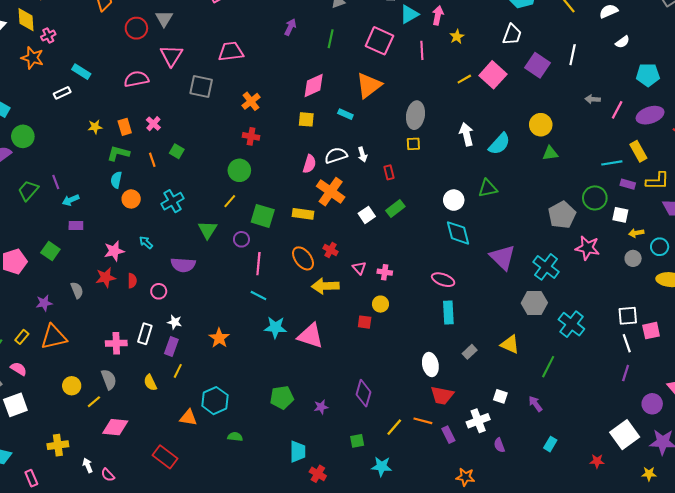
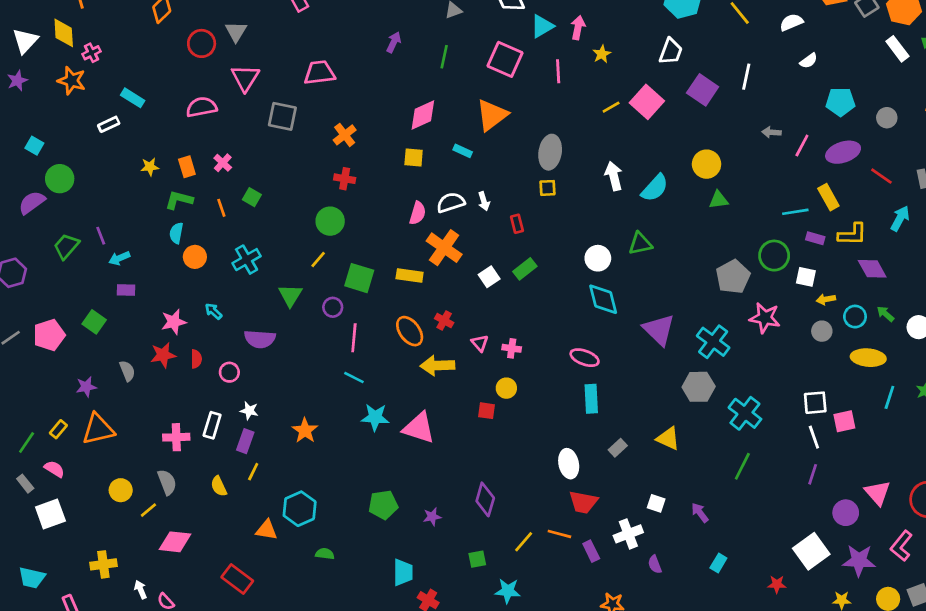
green line: (548, 367) -> (742, 466), moved

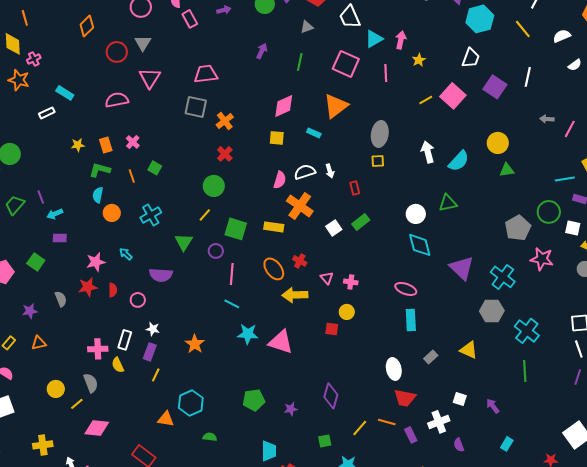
gray square: (282, 116) -> (196, 107), moved
red cross: (345, 179) -> (225, 154), turned 35
orange triangle: (98, 429) -> (39, 343), size x0.6
green line: (742, 466) -> (525, 371), turned -30
yellow semicircle: (219, 486) -> (118, 365), moved

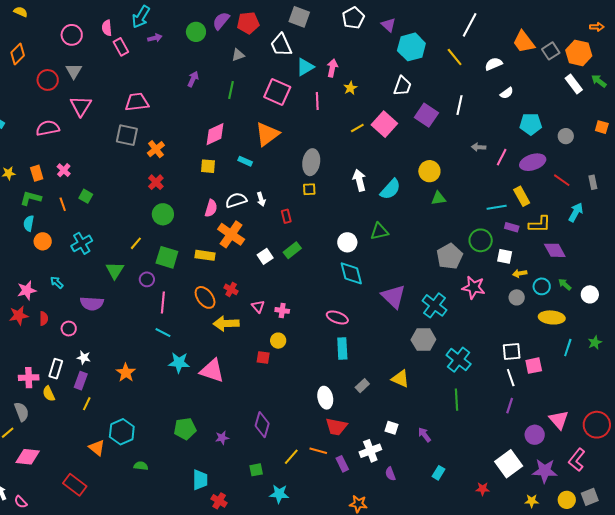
green circle: (214, 186) -> (163, 214), moved
orange triangle: (166, 419) -> (97, 448), turned 30

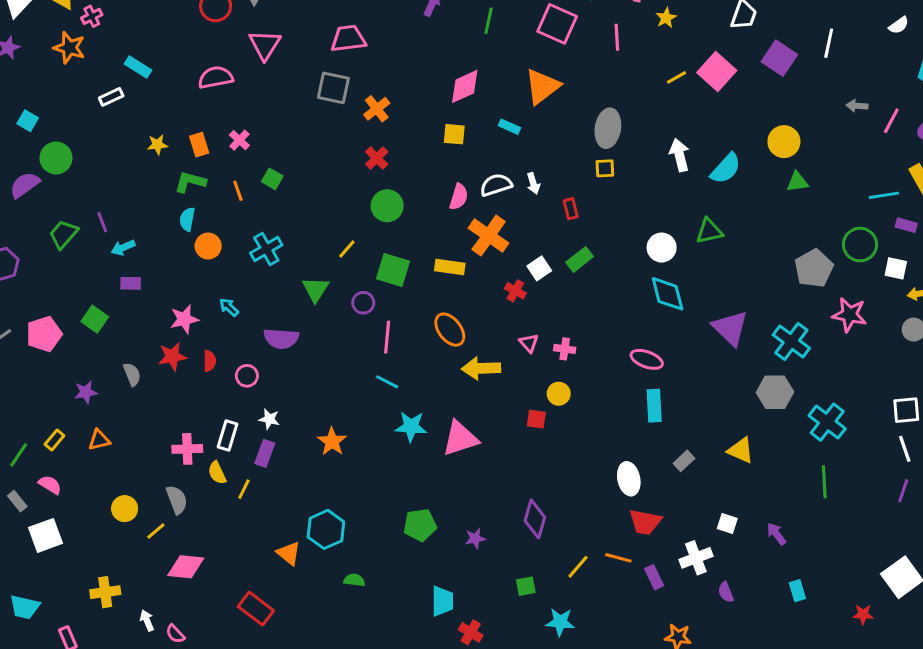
red cross: (231, 289) -> (515, 291), moved
pink triangle: (212, 371) -> (460, 438), turned -36
yellow line: (87, 404) -> (244, 489), moved
cyan rectangle: (438, 473) -> (797, 591), turned -48

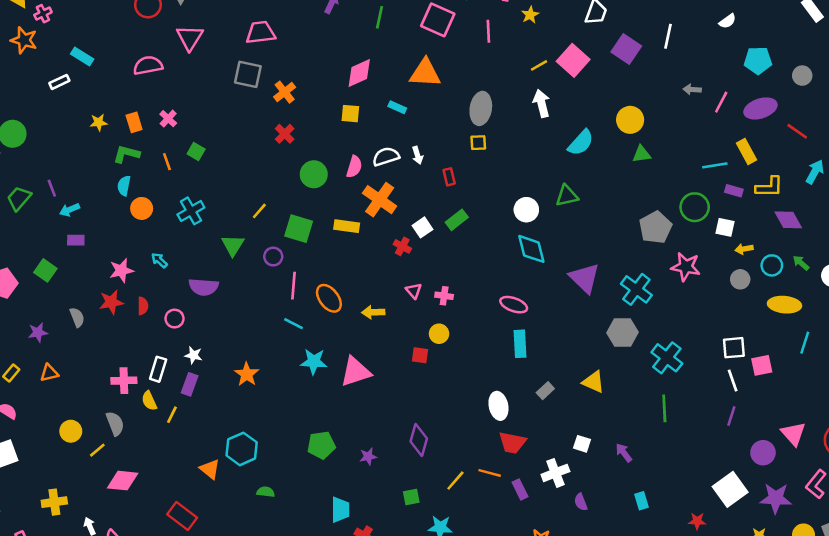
orange triangle: (542, 86) -> (425, 73), turned 40
white arrow: (679, 155) -> (542, 103), moved
green circle: (387, 206) -> (314, 174), moved
orange ellipse: (450, 330) -> (329, 298), moved
yellow arrow: (481, 368) -> (373, 312), size x0.7

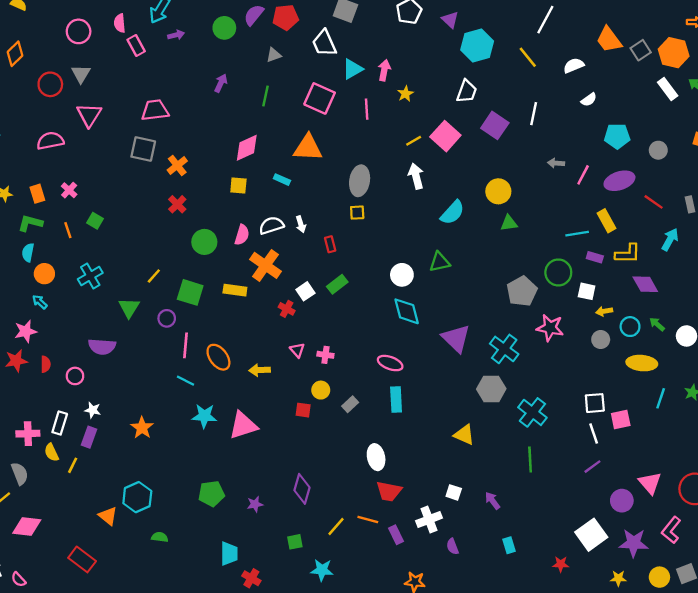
cyan arrow: (159, 260) -> (40, 302), moved
gray rectangle: (545, 391) -> (350, 404), moved
purple line: (731, 416) -> (592, 467), turned 36

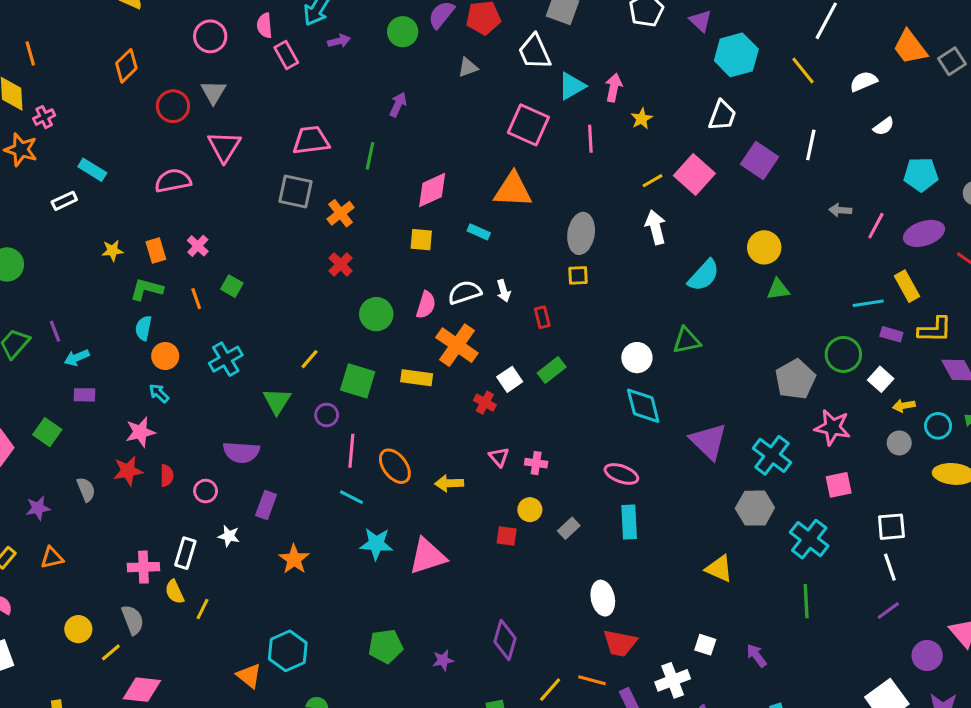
green line: (265, 96) -> (370, 156), moved
white square: (587, 291) -> (881, 379), turned 30
pink square: (621, 419) -> (839, 485), moved
purple rectangle: (89, 437) -> (266, 505), moved

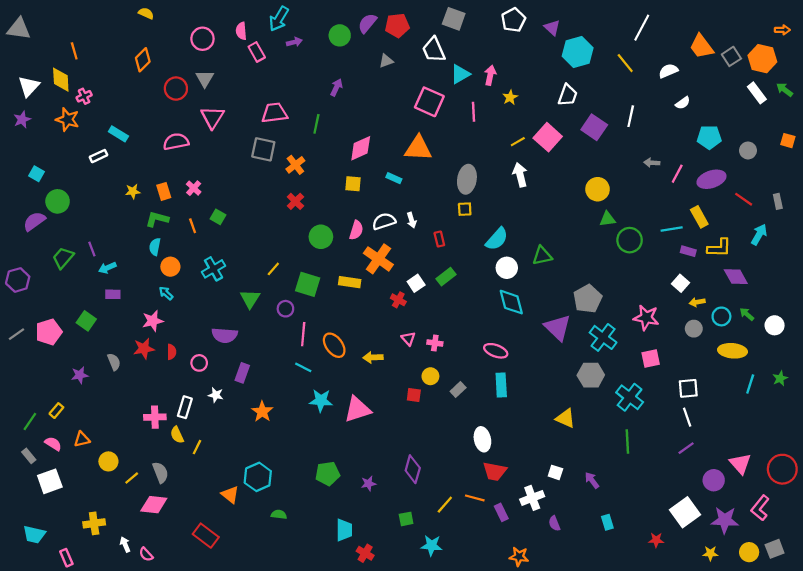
cyan semicircle: (704, 275) -> (497, 239), moved
green circle: (843, 354) -> (630, 240), moved
gray pentagon: (795, 379) -> (588, 299), moved
orange triangle: (52, 558) -> (82, 439), moved
gray semicircle: (133, 620) -> (160, 472), moved

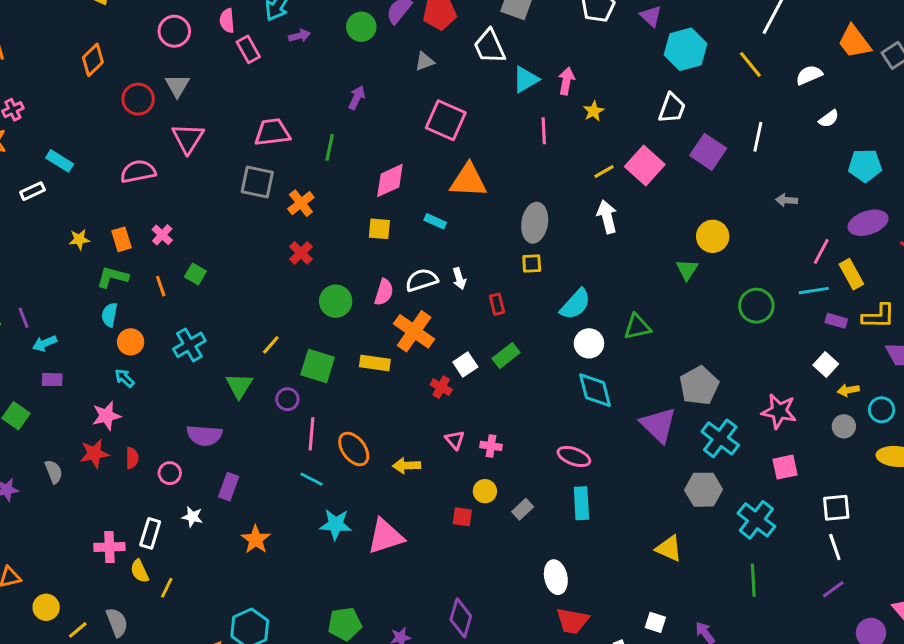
pink square: (429, 102) -> (446, 120), moved
pink line: (677, 174) -> (821, 251), moved
green triangle: (607, 219) -> (687, 270), moved, turned -49

